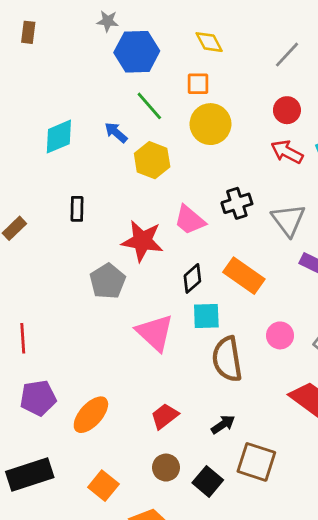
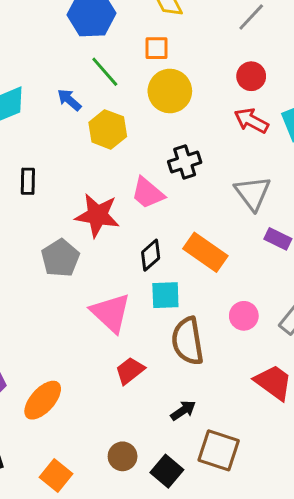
black cross: (237, 203) -> (185, 162), moved
red trapezoid: (165, 416) -> (130, 371), moved

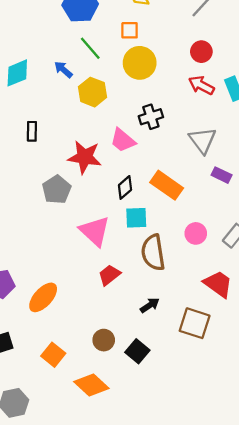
brown square: (219, 450) -> (195, 323), moved

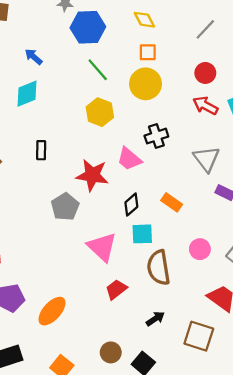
orange square: (130, 30) -> (148, 52), moved
blue arrow: (63, 70) -> (34, 57), moved
orange rectangle: (167, 185) -> (172, 202), size x0.7

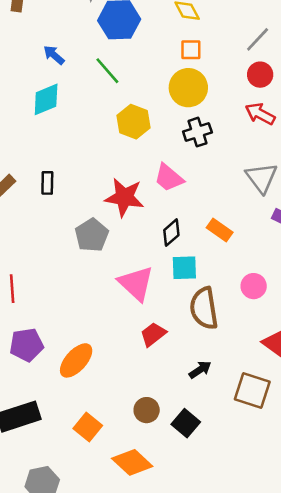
gray line: (205, 29) -> (258, 39), moved
green line: (98, 70) -> (107, 71), moved
black cross: (156, 136) -> (197, 132), moved
black rectangle: (41, 150) -> (47, 183), moved

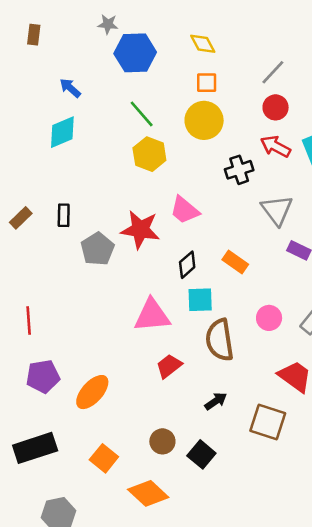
green line: (107, 71) -> (142, 114), moved
black cross: (197, 132) -> (239, 170), moved
gray pentagon: (92, 235) -> (97, 249), moved
pink triangle: (136, 283) -> (152, 315), turned -48

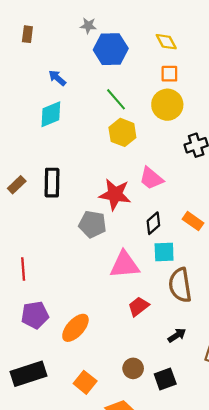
black rectangle: (64, 215) -> (52, 183), size x1.5
gray pentagon: (97, 249) -> (93, 224), moved, turned -30
black square: (201, 454) -> (165, 379), turned 30

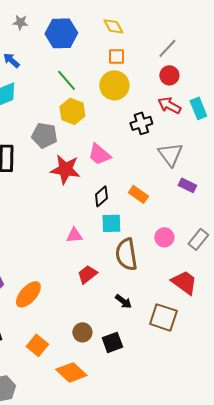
gray star: (88, 26) -> (20, 22), moved
gray pentagon: (93, 224) -> (44, 135), moved
pink triangle: (125, 265) -> (74, 235), size x0.6
black arrow: (177, 335) -> (123, 301), turned 72

